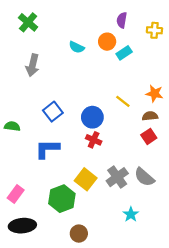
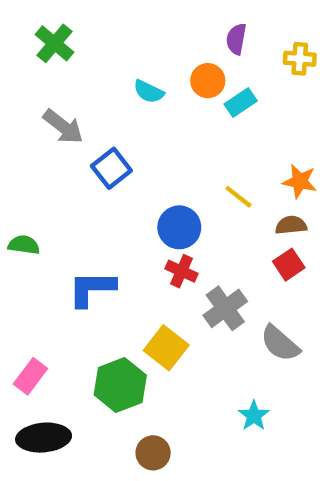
gray arrow: (33, 65) -> (63, 127), turned -65
blue square: (53, 112) -> (111, 168), moved
gray cross: (117, 177) -> (225, 308), moved

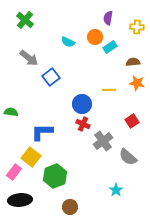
yellow line: (238, 197) -> (109, 90), turned -40
brown semicircle: (291, 225) -> (133, 62), moved
yellow square: (166, 348) -> (31, 157), moved

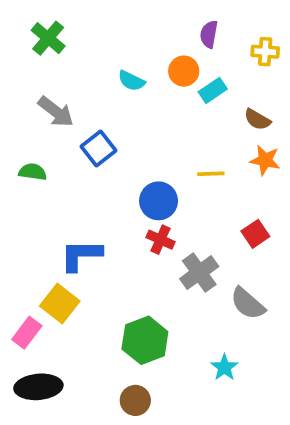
brown semicircle: (133, 62) -> (257, 119), turned -144
green semicircle: (11, 112) -> (33, 172), moved
green hexagon: (55, 176) -> (145, 340), moved

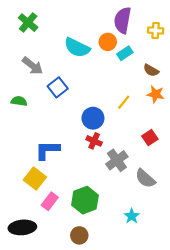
purple semicircle: (209, 34) -> (123, 20), size x1.6
cyan semicircle: (131, 81) -> (77, 48), size x1.6
yellow line: (211, 174) -> (124, 102), turned -49
pink rectangle: (27, 333) -> (50, 201), moved

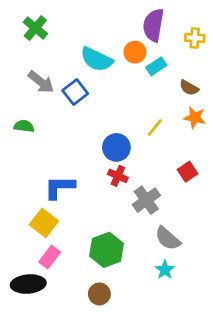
blue square: (58, 87) -> (75, 92), moved
gray semicircle: (145, 178) -> (168, 238), moved
pink rectangle: (50, 201) -> (50, 257), moved

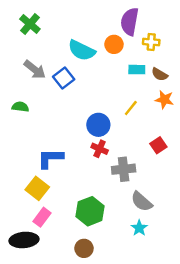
yellow cross: (195, 38) -> (151, 42), moved
cyan rectangle: (156, 66) -> (137, 70), moved, turned 35
gray cross: (146, 200) -> (124, 169), turned 30

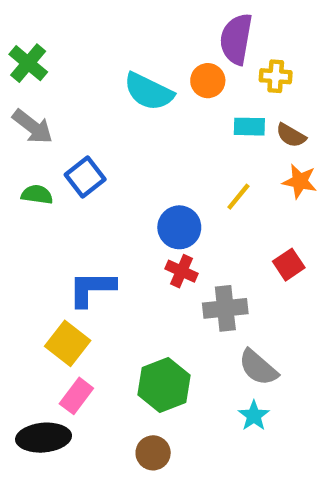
green cross: (30, 24) -> (28, 63), moved
gray arrow: (35, 70) -> (33, 127), moved
blue square: (64, 78) -> (85, 177), moved

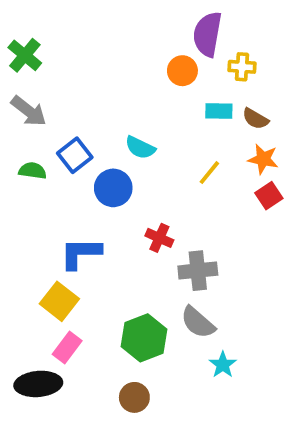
cyan semicircle: (149, 92) -> (140, 148), moved, size x0.7
blue circle: (179, 227) -> (113, 188), moved
red square: (289, 265) -> (269, 196), moved
gray semicircle: (258, 367) -> (198, 322), moved

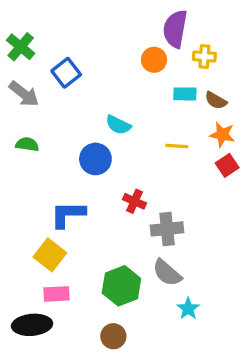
blue square: (75, 155) -> (66, 73), moved
yellow line: (209, 173) -> (177, 146), turned 55
pink rectangle: (67, 347) -> (56, 294), turned 50

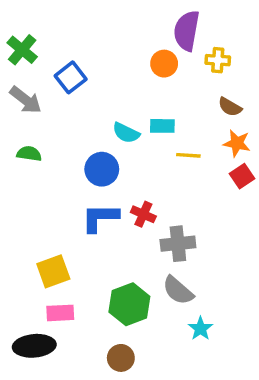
cyan rectangle: (185, 94) -> (162, 126), moved
blue L-shape: (68, 214) -> (100, 218), moved
yellow square: (50, 255) -> (53, 271), turned 32

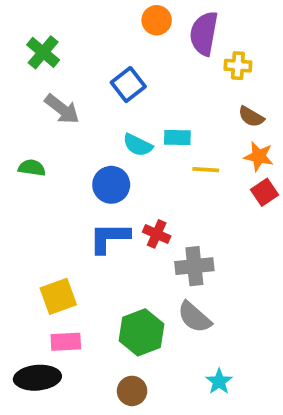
green cross: (22, 50) -> (43, 52), moved
orange circle: (164, 64) -> (157, 20), moved
blue square: (71, 77) -> (128, 85), moved
gray arrow: (26, 100) -> (62, 109), moved
cyan star: (200, 329) -> (219, 381), moved

